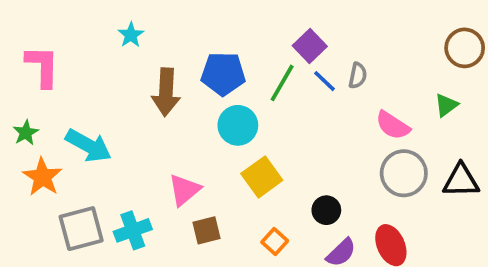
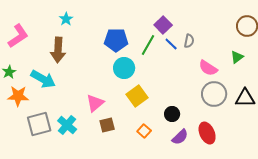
pink L-shape: (42, 66) -> (18, 36), turned 55
brown arrow: (166, 92) -> (58, 50), moved
orange star: (42, 177) -> (18, 96), turned -30
cyan cross: (133, 230) -> (67, 125), turned -30

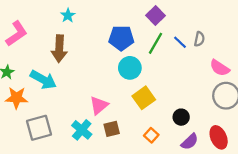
purple square: (163, 25) -> (156, 16), moved
cyan cross: (67, 125) -> (82, 130), moved

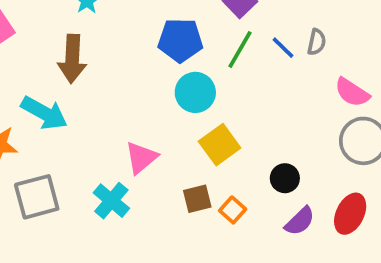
brown square: (112, 129) -> (197, 199), moved
red ellipse: (219, 137) -> (350, 214), turned 50

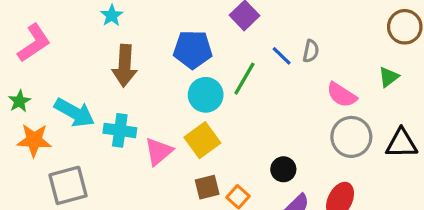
green line: (240, 49) -> (244, 79), moved
brown arrow: (72, 59) -> (125, 66), moved
yellow square: (220, 145) -> (202, 140), moved
cyan cross: (111, 201) -> (120, 130), moved, turned -32

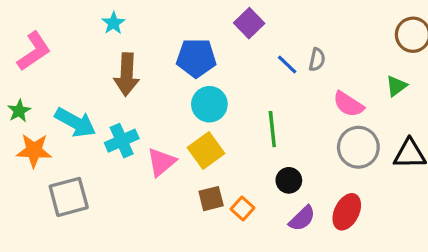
green line: (244, 79) -> (272, 129), moved, turned -36
cyan cross: (120, 130) -> (122, 141), turned -32

